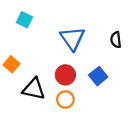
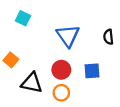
blue square: (98, 76) -> (92, 71), turned 35

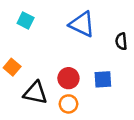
blue triangle: (68, 36) -> (82, 24), moved, turned -30

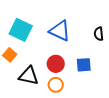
cyan square: (26, 21) -> (21, 30), moved, size x1.6
blue triangle: (82, 24) -> (60, 31), moved

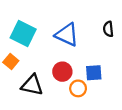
black semicircle: (99, 34) -> (108, 29), moved
orange circle: (56, 85) -> (78, 88), moved

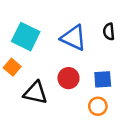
black semicircle: (108, 29) -> (109, 32), moved
orange circle: (78, 88) -> (98, 106), moved

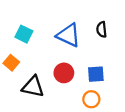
cyan square: (26, 37) -> (24, 34), size x0.7

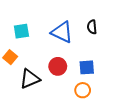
cyan square: (24, 34) -> (21, 31), turned -35
black triangle: (33, 87) -> (30, 79), turned -35

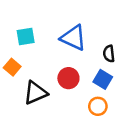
black semicircle: (92, 27) -> (109, 54), moved
blue square: (87, 67) -> (103, 79), turned 35

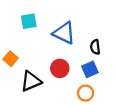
cyan square: (26, 37) -> (29, 21), moved
blue square: (103, 79) -> (90, 69), turned 35

